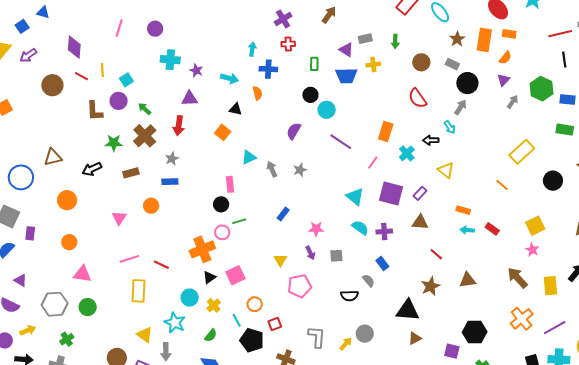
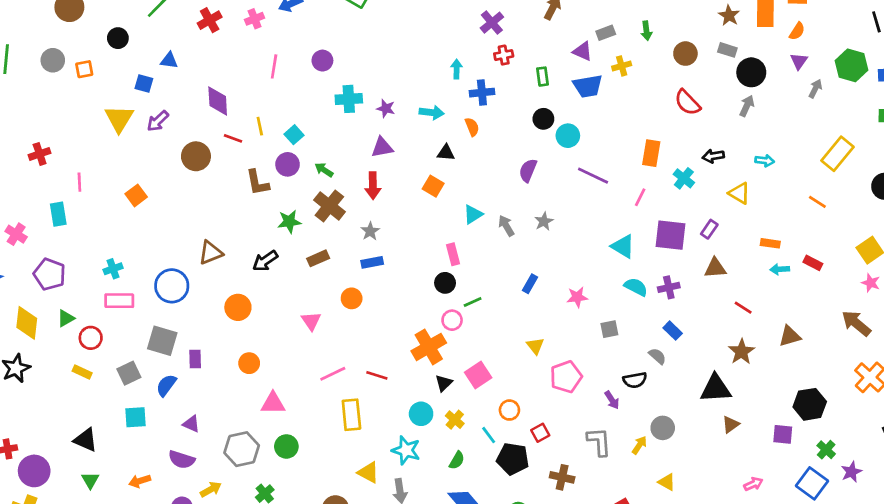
blue square: (22, 26) -> (144, 83), turned -32
cyan arrow: (450, 127) -> (765, 161), moved, turned -40
purple arrow: (310, 253) -> (612, 400), moved

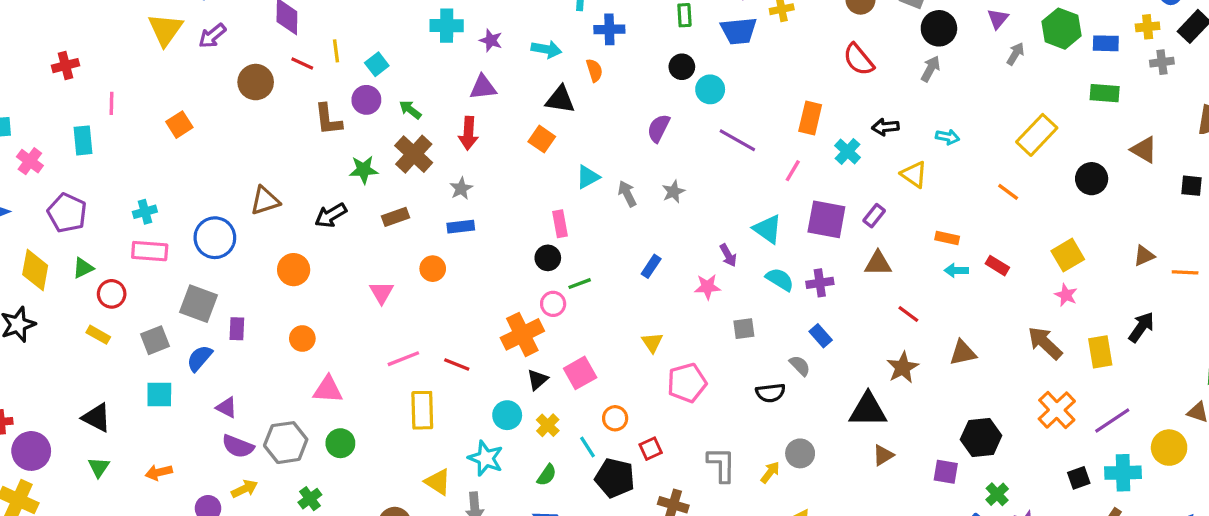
black triangle: (446, 153) -> (560, 100), size x1.4
purple arrow: (612, 400) -> (728, 255), moved
purple semicircle: (182, 460) -> (238, 446), moved

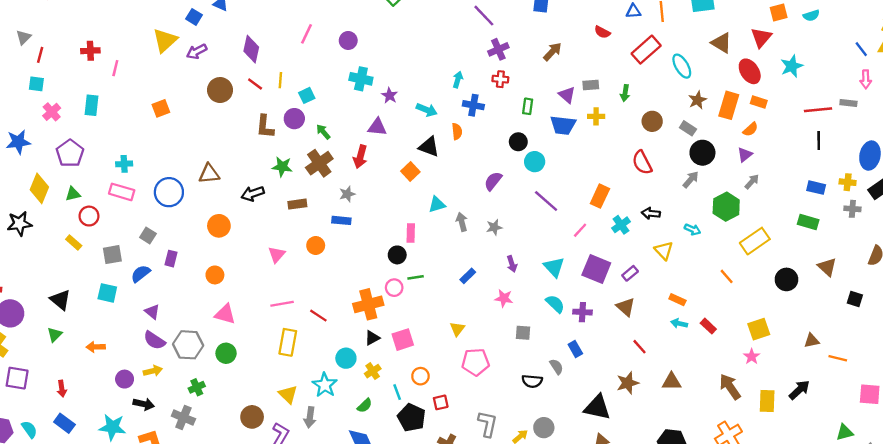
green hexagon: (1062, 29) -> (726, 207), moved
pink line: (112, 103) -> (115, 68), moved
purple arrow: (728, 255) -> (512, 264), moved
brown triangle: (878, 263) -> (626, 307), turned 30
gray square: (199, 304) -> (148, 236), size x0.6

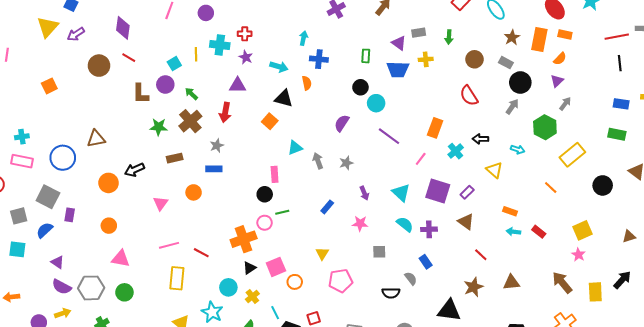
red cross: (500, 79) -> (245, 34), moved
yellow line: (280, 80) -> (196, 54), moved
black arrow: (253, 194) -> (134, 170), moved
gray square: (148, 236) -> (48, 197), size x1.6
orange circle: (420, 376) -> (295, 282), moved

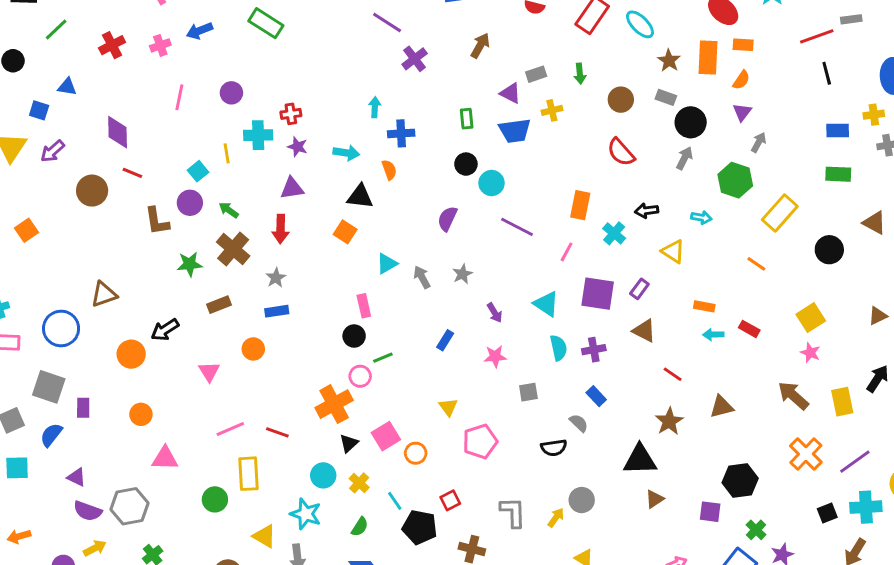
cyan semicircle: (405, 224) -> (559, 348), turned 48
green circle: (124, 292) -> (215, 499), moved

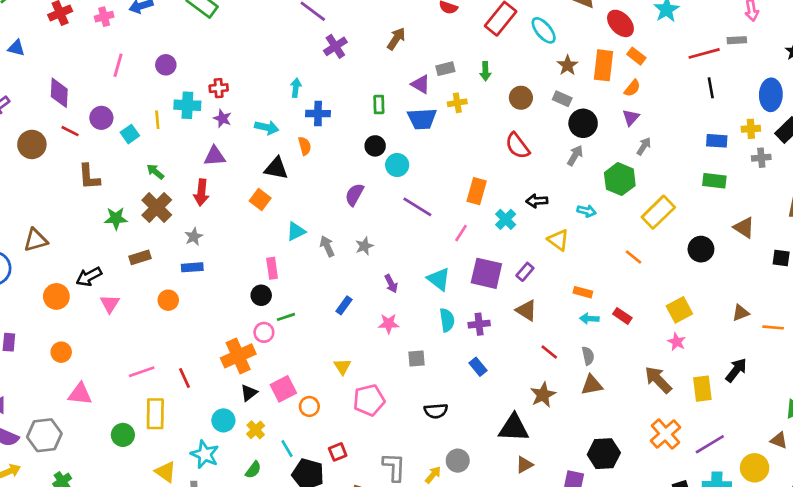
orange rectangle: (743, 45) -> (636, 56), turned 30
purple circle: (190, 203) -> (101, 118), moved
pink triangle: (209, 372) -> (110, 304), moved
gray semicircle: (579, 423) -> (588, 356), moved, turned 30
red line: (277, 432) -> (185, 378), turned 42

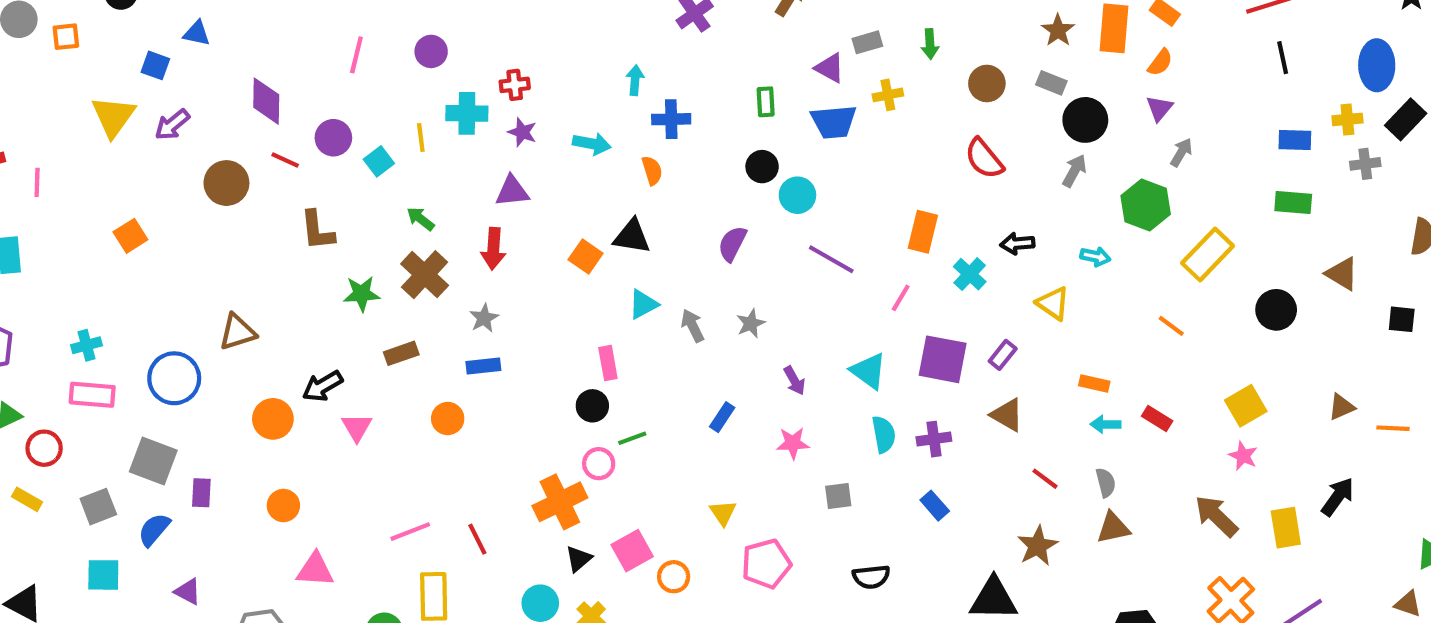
black triangle: (276, 168) -> (632, 236), moved

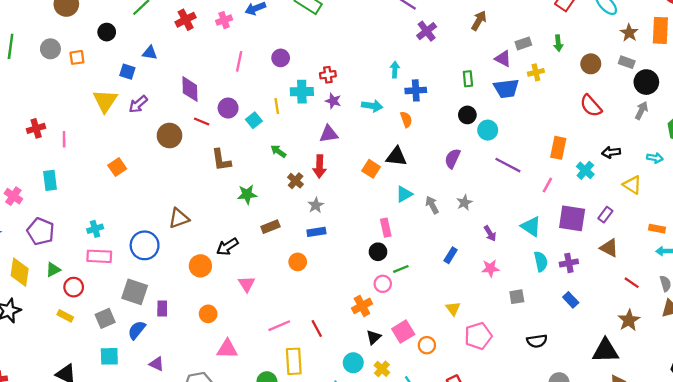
brown cross: (425, 275) -> (296, 181), moved, size x0.6
pink triangle: (357, 427) -> (247, 284), moved
orange cross: (560, 502) -> (362, 306), size x0.7

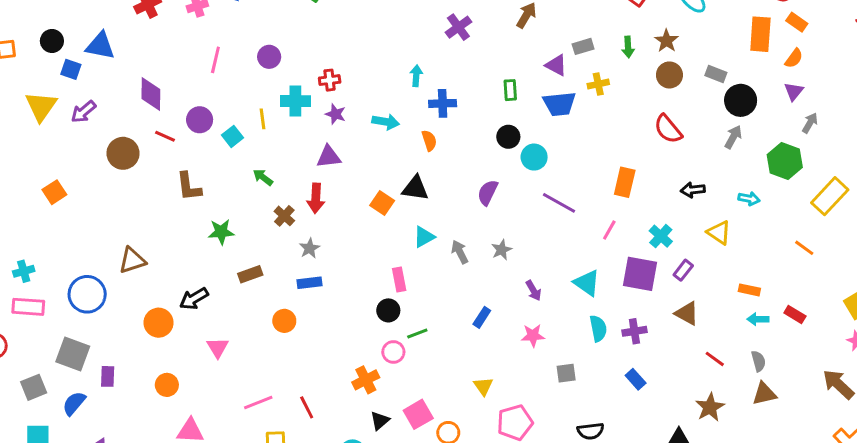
black circle: (107, 32) -> (52, 41), moved
brown star: (629, 33) -> (667, 41), moved
blue triangle: (150, 53) -> (100, 46), size x1.5
cyan cross: (585, 170) -> (661, 236), moved

